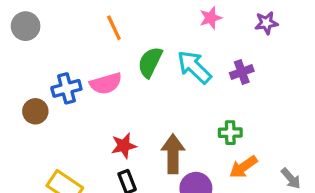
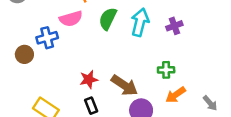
cyan arrow: (194, 67) -> (140, 22), turned 60
pink semicircle: (106, 83) -> (71, 19), moved
brown arrow: (173, 154) -> (124, 85), turned 124

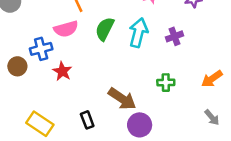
red star: (89, 79) -> (62, 71), moved, turned -30
orange arrow: (176, 95) -> (212, 79), moved

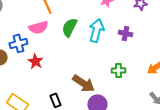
purple cross: (175, 36) -> (125, 33), turned 32

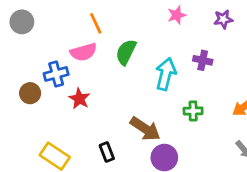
cyan arrow: (96, 30) -> (166, 74), moved

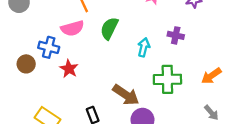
blue cross: (56, 74) -> (49, 47), turned 30
cyan arrow: (166, 74) -> (144, 47), size x0.7
green cross: (193, 111) -> (167, 79), size x1.6

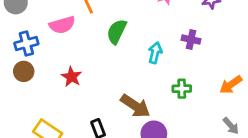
pink semicircle: (72, 28) -> (62, 25), moved
blue cross: (49, 47) -> (26, 44), moved, turned -30
green cross: (167, 79) -> (182, 89), size x0.6

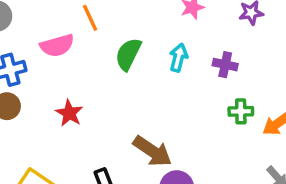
cyan arrow: (155, 53) -> (178, 58), moved
green cross: (182, 89) -> (241, 111), moved

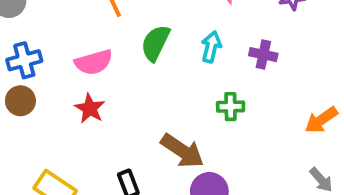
pink semicircle: (57, 46) -> (94, 62), moved
green cross: (241, 111) -> (231, 107), moved

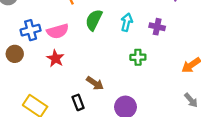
blue cross: (24, 60) -> (31, 30), moved
brown arrow: (182, 151) -> (95, 83), moved, size x0.7

